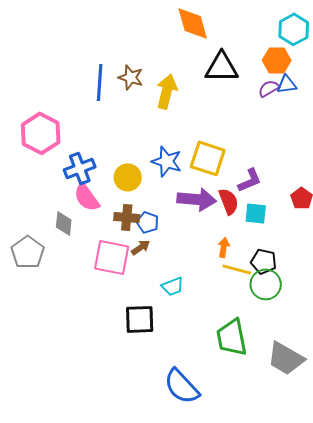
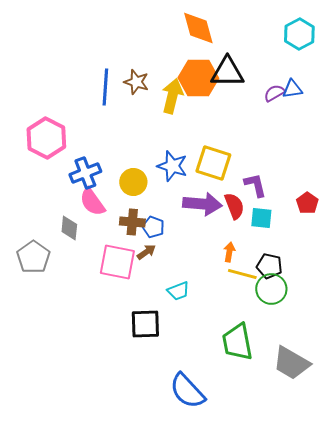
orange hexagon: (277, 60) -> (198, 78), moved, size x1.4
purple L-shape: (250, 180) -> (255, 185), turned -80

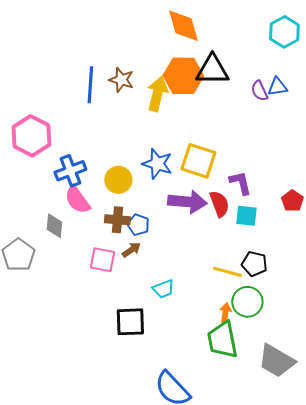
purple semicircle: (274, 93) -> (259, 91), turned -85
orange arrow: (229, 252) -> (225, 313), moved
pink square: (117, 262) -> (102, 260), size x0.7
green circle: (271, 289) -> (247, 302), moved

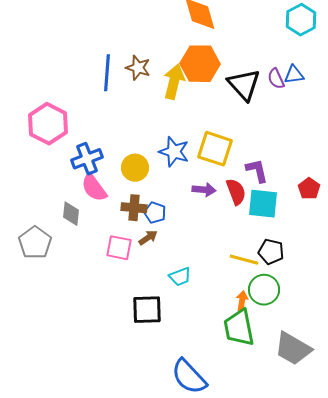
black triangle: (212, 70) -> (244, 85), moved, turned 48
purple arrow: (187, 202) -> (204, 190), size x0.6
cyan square: (246, 216) -> (263, 204), size x1.4

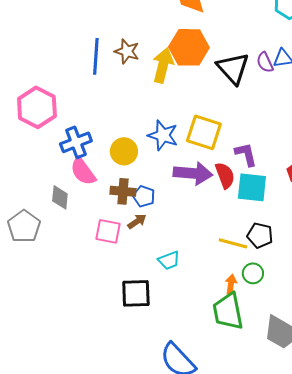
purple arrow: (204, 190) -> (193, 173), size x1.6
green circle: (264, 290) -> (253, 273), size x0.7

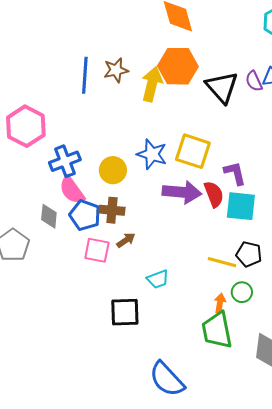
brown star: (127, 51) -> (116, 70), turned -30
blue pentagon: (144, 196) -> (85, 215), moved, size x1.4

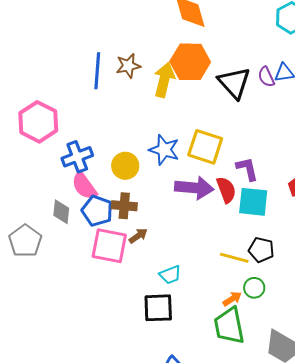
pink square: (97, 250) -> (109, 246), size x1.4
orange arrow: (220, 303) -> (232, 299), turned 48
black square: (125, 312) -> (158, 308), moved

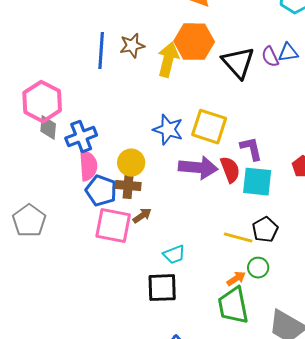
yellow circle: (125, 166) -> (131, 163), moved
pink semicircle: (84, 186) -> (88, 166), turned -148
gray diamond: (61, 212) -> (48, 128), moved
black pentagon: (261, 250) -> (265, 230), turned 30

